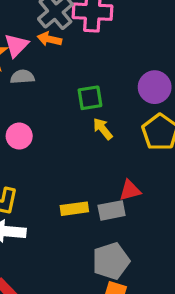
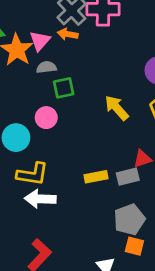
green square: (90, 98) -> (64, 88), moved
yellow arrow: (103, 129) -> (117, 108), size x1.4

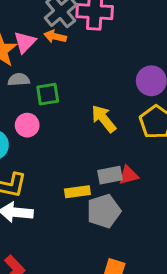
gray semicircle: (46, 67) -> (19, 80), moved
gray rectangle: (128, 177) -> (110, 175), moved
gray pentagon: (129, 220) -> (104, 211), moved

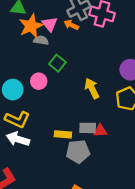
pink triangle: (25, 42) -> (50, 24), turned -35
gray semicircle: (19, 80) -> (41, 40), moved
green square: (48, 94) -> (57, 63), turned 35

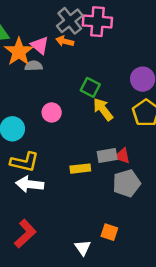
green square: (57, 63) -> (90, 87), moved
pink circle: (39, 81) -> (52, 112), moved
red triangle: (100, 131) -> (122, 156), turned 32
gray pentagon: (78, 152) -> (127, 183), moved

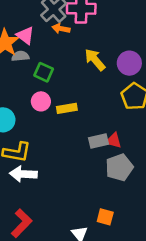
orange arrow: (65, 41) -> (61, 29), moved
green square: (90, 87) -> (44, 72), moved
yellow arrow: (103, 109) -> (95, 60), moved
yellow rectangle: (80, 169) -> (67, 108), moved

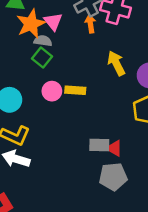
orange arrow: (61, 29) -> (90, 24), turned 56
green square: (44, 72) -> (42, 58), moved
yellow rectangle: (67, 108) -> (75, 90), moved

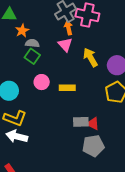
pink triangle: (53, 21) -> (65, 45), moved
orange star: (31, 24) -> (22, 31), size x0.6
yellow rectangle: (75, 90) -> (67, 88), moved

